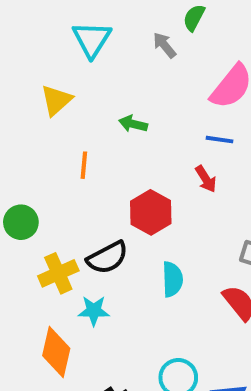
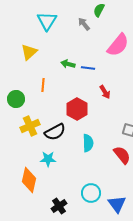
blue line: (220, 140) -> (88, 68), moved
green circle: (21, 222) -> (16, 99), moved
yellow cross: (58, 273) -> (30, 126), moved

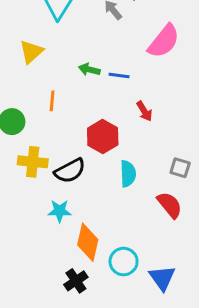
yellow cross: (30, 126) -> (33, 162), turned 30
cyan semicircle: (88, 143) -> (128, 174), moved
orange diamond: (29, 180) -> (88, 242), moved

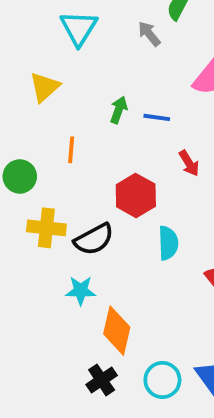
green arrow: (89, 70) -> (119, 110), turned 96
cyan circle: (124, 262) -> (162, 380), moved

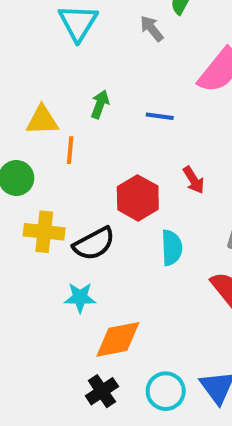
yellow triangle: (44, 87) -> (42, 120), moved, turned 40
green arrow: (119, 110) -> (100, 104), moved
red arrow: (189, 163) -> (194, 180), moved
orange diamond: (117, 331) -> (118, 339), turned 66

